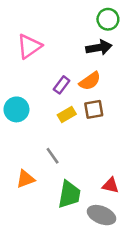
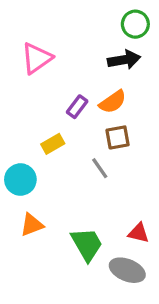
cyan circle: (16, 109) -> (20, 180), moved
yellow rectangle: (67, 115) -> (53, 144), moved
gray line: (53, 156) -> (100, 168), moved
green trapezoid: (69, 194) -> (87, 244), turned -40

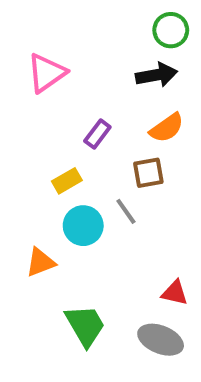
orange semicircle: (113, 102) -> (167, 128), moved
cyan circle: (20, 180) -> (83, 226), moved
orange triangle: (32, 225) -> (40, 262), moved
green trapezoid: (87, 244) -> (85, 325), moved

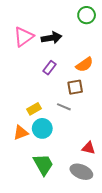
black arrow: (156, 75) -> (52, 38), moved
yellow rectangle: (67, 181) -> (34, 109), moved
gray line: (126, 211) -> (64, 107), turned -32
cyan circle: (83, 226) -> (42, 128), moved

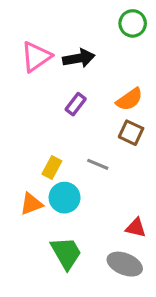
brown square: (75, 87) -> (131, 133), moved, turned 35
yellow rectangle: (34, 109) -> (52, 168), turned -32

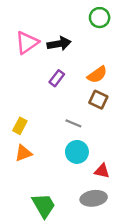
yellow rectangle: (52, 168) -> (20, 126), moved
cyan circle: (65, 198) -> (77, 152), moved
green trapezoid: (66, 253) -> (44, 205), moved
gray ellipse: (125, 264) -> (94, 198), turned -30

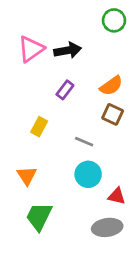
yellow rectangle: (20, 126) -> (39, 127), moved
orange triangle: (23, 153) -> (27, 176), turned -42
green trapezoid: (44, 205) -> (39, 217), moved, turned -124

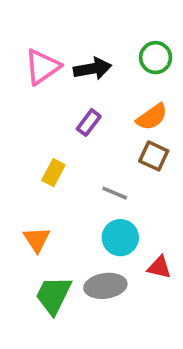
green circle: (114, 20) -> (156, 58), moved
gray ellipse: (107, 227) -> (105, 286), moved

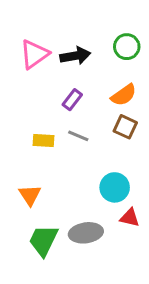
yellow rectangle: (53, 173) -> (43, 140), turned 65
gray line: (115, 193) -> (78, 136), moved
cyan circle: (120, 238) -> (115, 187), moved

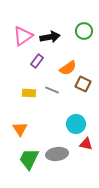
orange semicircle: (124, 95) -> (68, 68), moved
purple rectangle: (72, 100) -> (37, 61), moved

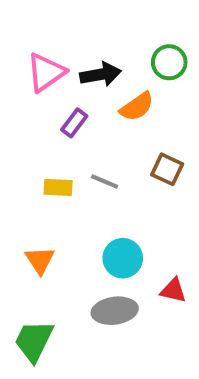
orange semicircle: (68, 68) -> (137, 107), moved
cyan circle: (76, 124) -> (123, 258), moved
green trapezoid: (29, 159) -> (34, 341), moved

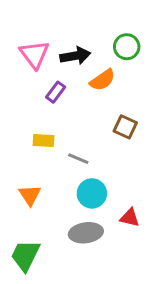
pink triangle: (46, 72) -> (34, 54), turned -32
gray line: (105, 181) -> (78, 159), moved

